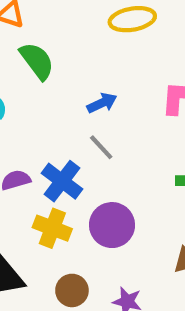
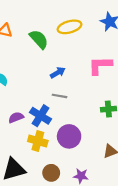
green semicircle: (37, 61) -> (39, 39), moved
gray line: (101, 147) -> (59, 96), turned -32

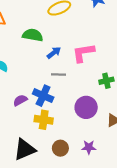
green semicircle: (39, 39) -> (33, 35), moved, turned -30
pink L-shape: (100, 65) -> (83, 53), moved
purple circle: (69, 136) -> (86, 107), moved

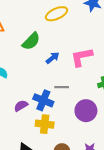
green semicircle: (33, 35) -> (31, 41), turned 126
gray line: (59, 74) -> (62, 87), moved

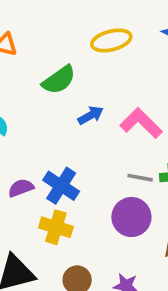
pink L-shape: (82, 57) -> (141, 123), turned 45
gray line: (62, 87) -> (140, 178), moved

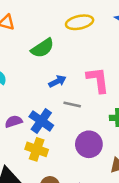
blue arrow: (91, 115) -> (57, 81), moved
pink L-shape: (141, 123) -> (98, 80), turned 36
gray line: (140, 178) -> (72, 105), moved

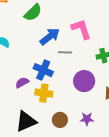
blue arrow: (57, 81) -> (50, 36), size x1.5
purple semicircle: (14, 121) -> (22, 83), moved

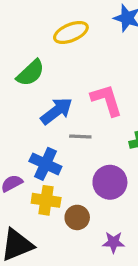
brown circle: (60, 120) -> (77, 217), moved

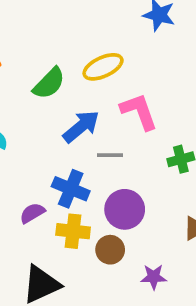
yellow ellipse: (71, 32) -> (103, 67), moved
purple circle: (110, 182) -> (125, 209), moved

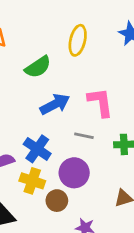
yellow ellipse: (103, 67) -> (78, 40), moved, turned -64
gray line: (110, 155) -> (84, 136), moved

